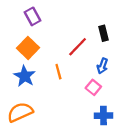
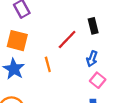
orange square: (28, 48) -> (17, 41), turned -30
pink square: (93, 87) -> (98, 80), moved

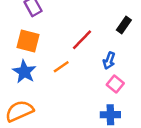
black rectangle: (93, 26) -> (124, 25), moved, turned 49
orange line: (48, 64) -> (61, 67), turned 70

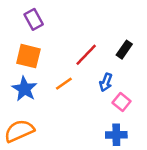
black rectangle: (124, 25) -> (124, 50), moved
blue arrow: (109, 61) -> (106, 82), moved

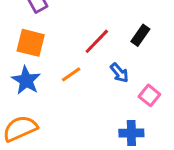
blue arrow: (106, 82) -> (119, 73), turned -60
pink square: (122, 102) -> (149, 95), moved

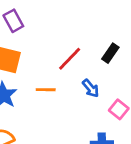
orange line: (71, 74) -> (46, 90), turned 36

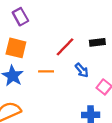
black rectangle: (110, 53) -> (97, 42), turned 48

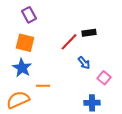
black rectangle: (97, 42) -> (89, 33), moved
orange line: (46, 71) -> (43, 86), moved

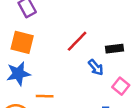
black rectangle: (89, 33) -> (115, 49), moved
blue star: (22, 68) -> (18, 74), turned 30

